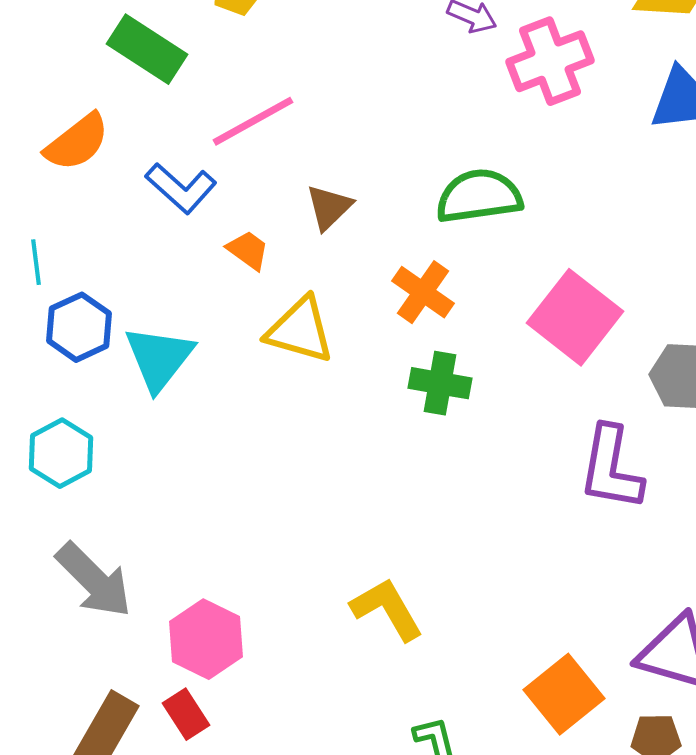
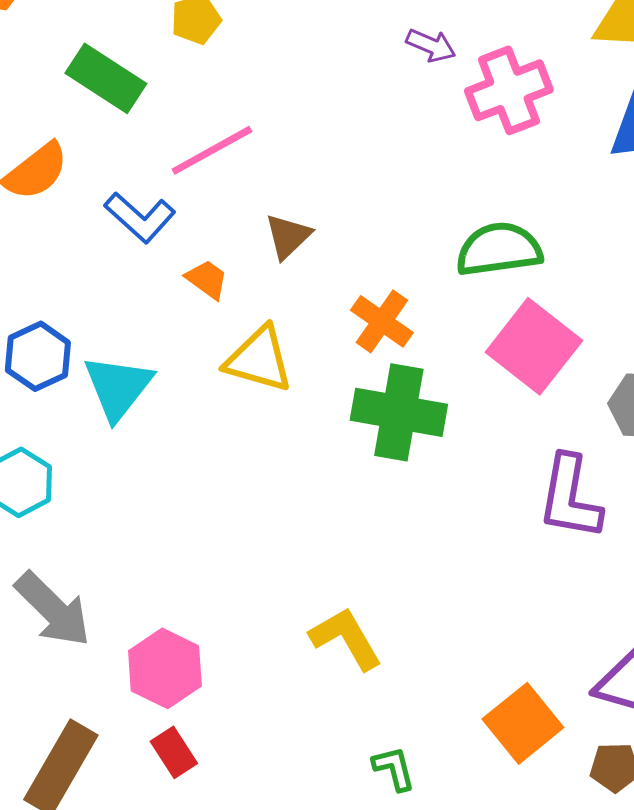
green semicircle: (479, 196) -> (499, 249), moved
green cross: (440, 383) -> (399, 412), size x1.5
red rectangle: (186, 714) -> (174, 752), moved

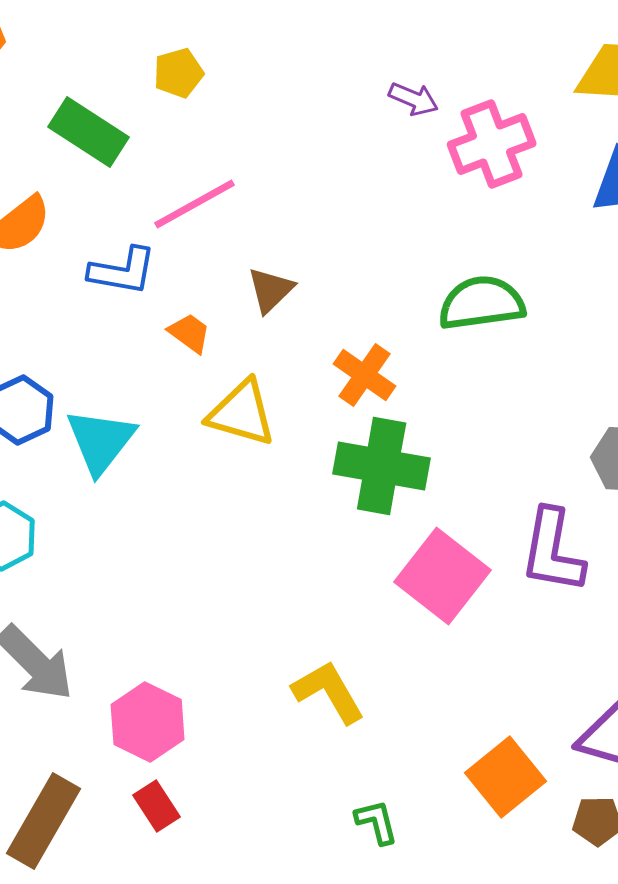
blue L-shape: (140, 217) -> (123, 271), turned -32
pink square: (534, 346) -> (443, 576), moved

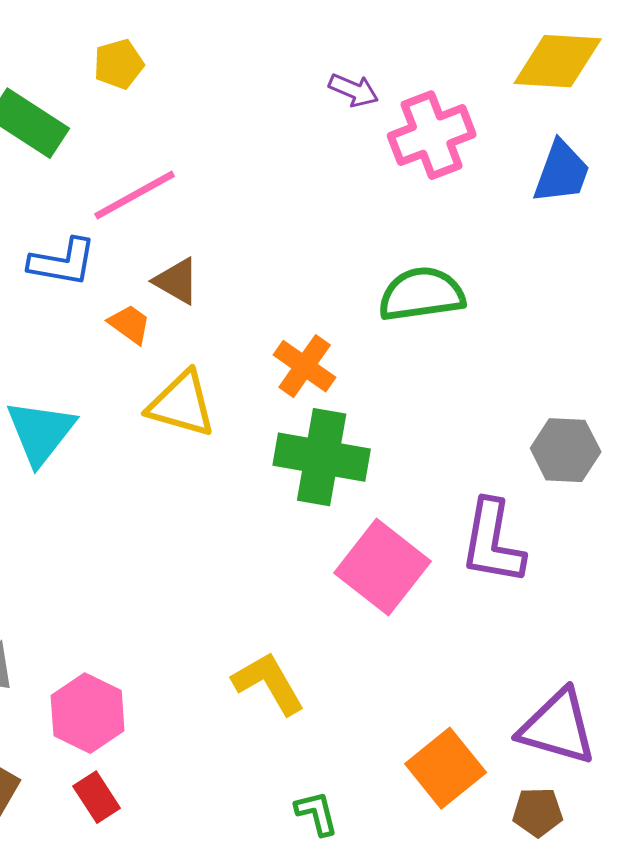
brown triangle: (271, 290) -> (177, 281), moved, turned -46

